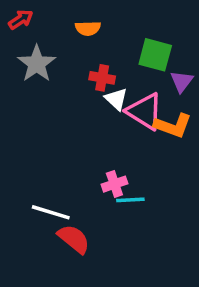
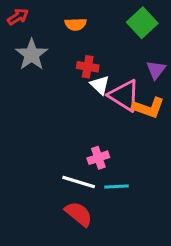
green square: (155, 55) -> (142, 23), moved, turned 32
cyan line: (130, 200) -> (117, 187), moved
white line: (51, 212) -> (79, 182), moved
red semicircle: (74, 239) -> (79, 214), moved

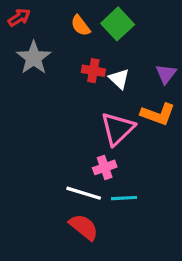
green square: (142, 23) -> (118, 24), moved
orange semicircle: (76, 24) -> (80, 26), turned 55
white triangle: (100, 85) -> (119, 79), moved
pink triangle: (124, 96) -> (118, 129), moved, turned 44

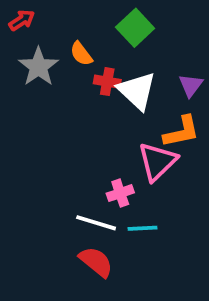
orange semicircle: (80, 26) -> (81, 54), moved
white triangle: (119, 79) -> (137, 91), size x1.6
orange L-shape: (158, 114) -> (182, 132), turned -32
pink triangle: (118, 129) -> (157, 161), moved

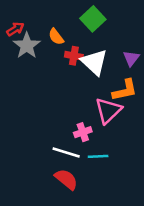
red arrow: (22, 20) -> (15, 29), moved

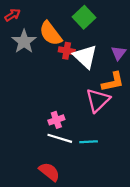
red arrow: (15, 29) -> (12, 15), moved
orange semicircle: (56, 37) -> (51, 33), size x1.6
pink cross: (83, 132) -> (56, 120), moved
red semicircle: (66, 179) -> (49, 172), moved

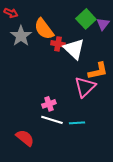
red arrow: (12, 15) -> (11, 13), turned 56
green square: (84, 17) -> (86, 19), moved
purple triangle: (119, 53) -> (103, 24), moved
red semicircle: (49, 172) -> (25, 138), moved

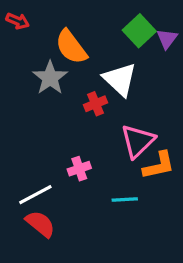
gray star: (21, 36) -> (50, 78), moved
red cross: (58, 44) -> (95, 104), moved, turned -32
orange L-shape: (98, 71) -> (159, 165), moved
white line: (52, 120) -> (35, 195), moved, turned -45

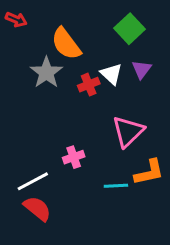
purple triangle: (167, 39) -> (142, 69), moved
white triangle: (120, 79) -> (111, 74), size x0.7
red cross: (95, 104) -> (89, 85), moved
orange L-shape: (159, 165) -> (149, 172), moved

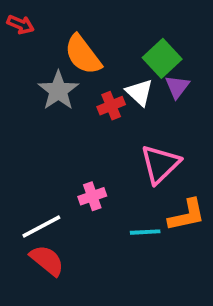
green square: (130, 29) -> (162, 58), moved

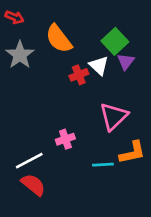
gray star: (58, 91) -> (20, 55), moved

